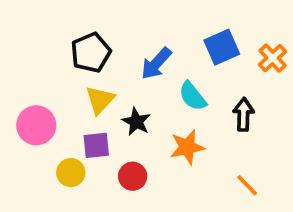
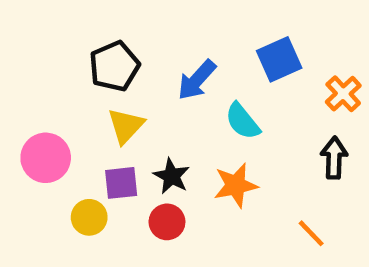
orange cross: (273, 58) -> (343, 94), moved
black arrow: (243, 114) -> (334, 158), moved
black star: (136, 122) -> (172, 176), moved

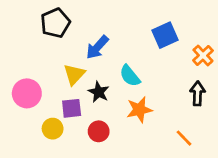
black pentagon: (114, 66) -> (55, 23), moved
blue arrow: (197, 80) -> (97, 47), moved
cyan semicircle: (243, 121) -> (130, 76), moved
black star: (172, 176) -> (99, 92), moved

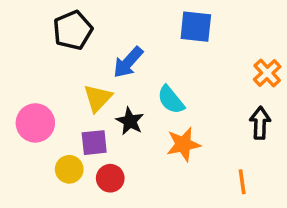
blue square: (165, 35) -> (196, 27), moved, turned 30
red circle: (99, 131) -> (110, 178), moved
orange line: (184, 138) -> (242, 182), turned 36

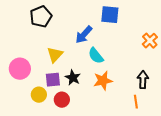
blue arrow: (128, 62) -> (84, 35), moved
black star: (130, 121) -> (73, 78), moved
black arrow: (260, 123) -> (143, 80), moved

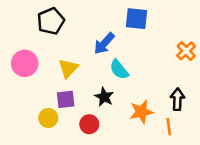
pink circle: (20, 69) -> (25, 63), moved
black star: (73, 78) -> (104, 97), moved
orange star: (103, 81) -> (141, 112), moved
red circle: (62, 100) -> (89, 124), moved

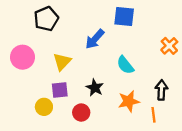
cyan semicircle: (119, 70) -> (125, 65), moved

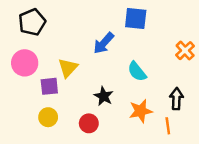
black pentagon: (46, 19) -> (32, 22), moved
purple square: (60, 90) -> (49, 86), moved

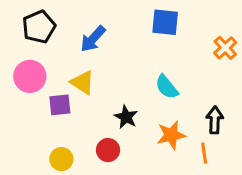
blue arrow: (104, 43) -> (93, 39), moved
orange cross: (185, 51) -> (225, 48), moved
yellow triangle: (68, 68) -> (82, 82), turned -40
yellow circle: (48, 117) -> (61, 159), moved

